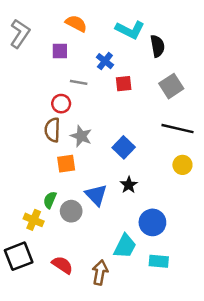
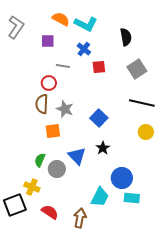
cyan L-shape: (130, 30) -> (86, 24), moved
yellow cross: (34, 220) -> (32, 187), moved
cyan rectangle: (159, 261) -> (132, 198), moved

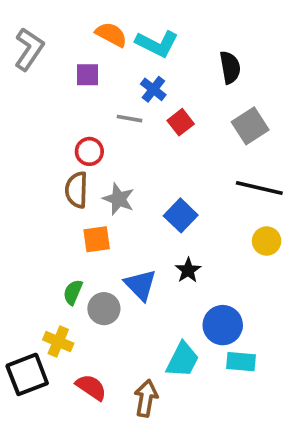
gray line: (63, 66) -> (130, 119), moved
red square: (99, 67) -> (181, 122), turned -32

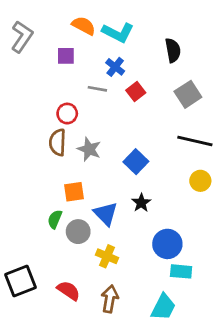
orange square: (97, 239) -> (74, 192), moved
yellow cross: (58, 342) -> (107, 256), moved
cyan trapezoid: (183, 360) -> (163, 307), moved

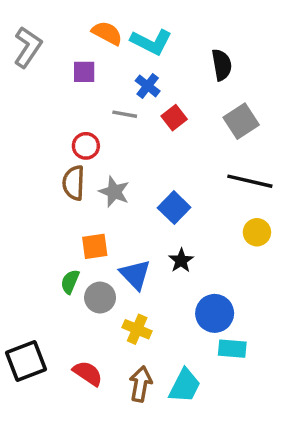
cyan trapezoid: (163, 307) -> (185, 386), moved

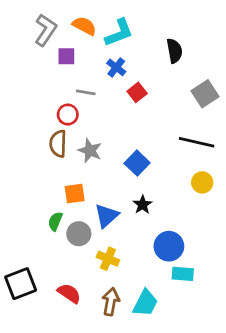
cyan L-shape: (151, 42) -> (119, 33), turned -48
gray L-shape: (28, 47) -> (46, 30), moved
gray line: (125, 114) -> (86, 92), moved
gray square: (241, 121) -> (205, 94), moved
blue triangle: (135, 275) -> (107, 216), turned 32

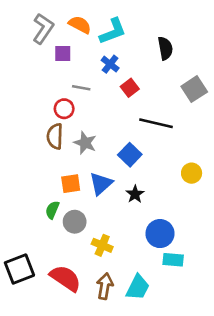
black line: (197, 142) -> (156, 123), moved
blue triangle: (107, 216) -> (101, 184), moved
red semicircle: (69, 293) -> (65, 278), size x1.4

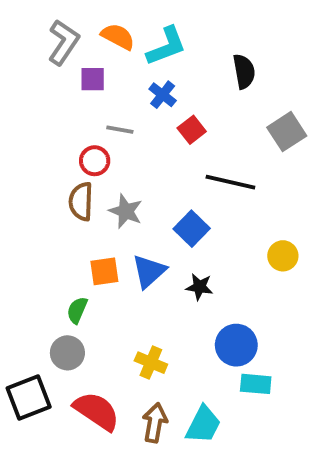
black star: (135, 194) -> (199, 287), turned -30
gray circle: (75, 222) -> (67, 353), moved

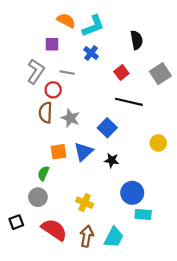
gray L-shape: (64, 42) -> (36, 71), moved
red square: (192, 130) -> (121, 73), moved
black square: (29, 397) -> (16, 222), size x0.6

